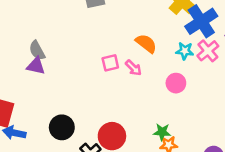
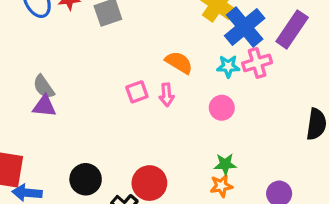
pink cross: (208, 51) -> (257, 63), turned 30
pink arrow: (133, 68) -> (167, 95), turned 48
green star: (162, 132) -> (225, 164), moved

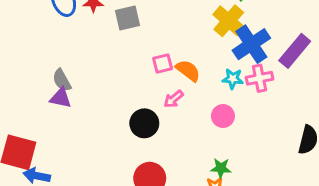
pink square: (137, 92) -> (163, 64), moved
pink arrow: (167, 95) -> (174, 99), turned 48
black circle: (86, 179) -> (144, 123), moved

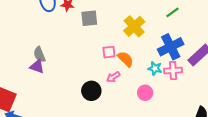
yellow cross: (229, 21) -> (134, 26), moved

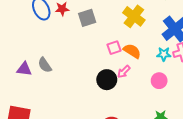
purple triangle: (37, 66) -> (24, 69), moved
black circle: (91, 91) -> (107, 80), moved

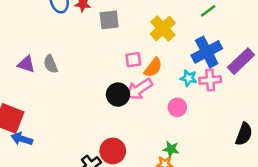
orange semicircle: (132, 51) -> (153, 68), turned 84
pink arrow: (124, 72) -> (139, 89), size x1.6

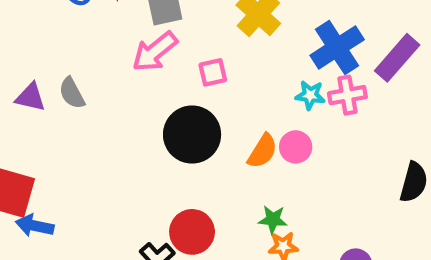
orange semicircle: (153, 68) -> (262, 151), moved
pink arrow: (139, 89) -> (155, 52), moved
black circle: (118, 95) -> (192, 135), size x1.4
green star: (171, 149) -> (273, 219), moved

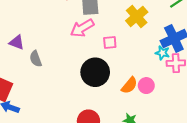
gray semicircle: (72, 93) -> (36, 59), moved
cyan star: (310, 95) -> (162, 53), moved

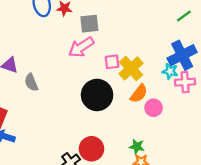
yellow cross: (137, 16) -> (131, 68), moved
orange semicircle: (129, 85) -> (139, 94), moved

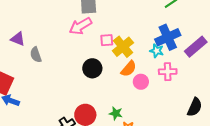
pink cross: (185, 82) -> (168, 72), moved
black circle: (97, 95) -> (92, 68), size x0.7
green star: (137, 147) -> (116, 113), moved

